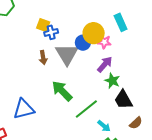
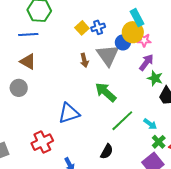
cyan rectangle: (121, 22) -> (137, 18), moved
yellow square: (43, 25) -> (82, 28), turned 32
blue cross: (51, 32) -> (98, 27), moved
green line: (86, 109) -> (122, 121), moved

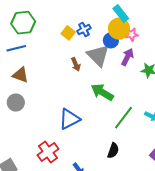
purple arrow: (146, 62) -> (127, 57), moved

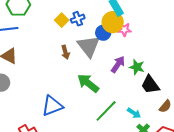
purple arrow: (127, 57) -> (118, 64), moved

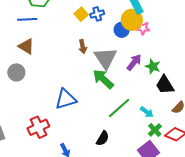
gray triangle: (89, 46) -> (105, 58), moved

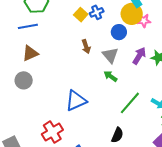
blue circle: (122, 30) -> (119, 32), moved
brown triangle: (26, 46) -> (30, 53), turned -48
gray triangle: (105, 58) -> (110, 55), size x0.7
green arrow: (103, 79) -> (111, 76), size x0.6

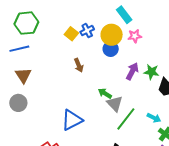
yellow circle: (132, 14) -> (112, 35), moved
brown triangle: (30, 53) -> (23, 75), turned -36
gray triangle: (110, 55) -> (115, 104), moved

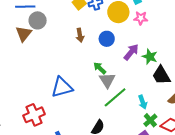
blue circle: (111, 49) -> (107, 39), moved
gray circle: (18, 103) -> (38, 20), moved
cyan arrow: (154, 118) -> (143, 102), turned 32

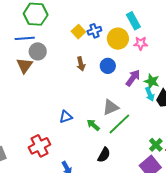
green arrow: (100, 68) -> (93, 125), moved
gray triangle: (107, 80) -> (111, 107), turned 42
blue triangle: (62, 87) -> (66, 117), size x0.6
cyan arrow: (143, 102) -> (150, 94), moved

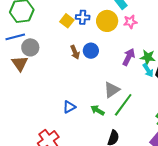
blue cross: (94, 31) -> (83, 17), turned 32
blue circle: (108, 66) -> (91, 51), moved

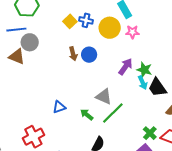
brown triangle: (20, 64) -> (17, 57), turned -42
gray triangle: (112, 90) -> (104, 96), turned 48

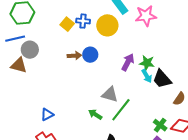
pink star: (132, 32) -> (146, 16), moved, size x1.5
brown arrow: (73, 54) -> (74, 56), turned -72
blue triangle: (59, 107) -> (47, 115), moved

